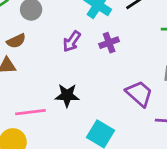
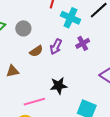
brown semicircle: (16, 41) -> (36, 51), moved

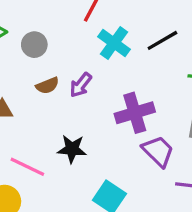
purple cross: (83, 43) -> (135, 113), moved, size x1.6
pink line: (34, 102) -> (27, 167), turned 30

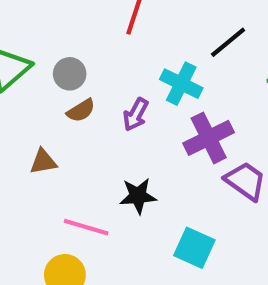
cyan cross: (114, 43) -> (181, 84), moved
brown semicircle: (47, 86) -> (81, 111), moved

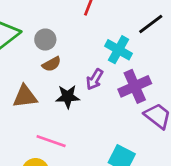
purple arrow: (136, 115) -> (95, 79), moved
brown triangle: (43, 162) -> (25, 97), size x1.4
black star: (138, 196) -> (68, 97), moved

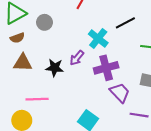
brown semicircle: (52, 64) -> (17, 38), moved
pink line: (51, 141) -> (37, 99), turned -30

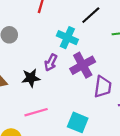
purple trapezoid: (120, 93) -> (103, 87), turned 65
pink line: (37, 99) -> (36, 112), moved

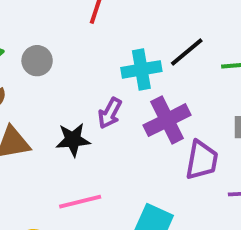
black line: (91, 15) -> (187, 52), moved
cyan cross: (67, 38) -> (141, 69), turned -36

